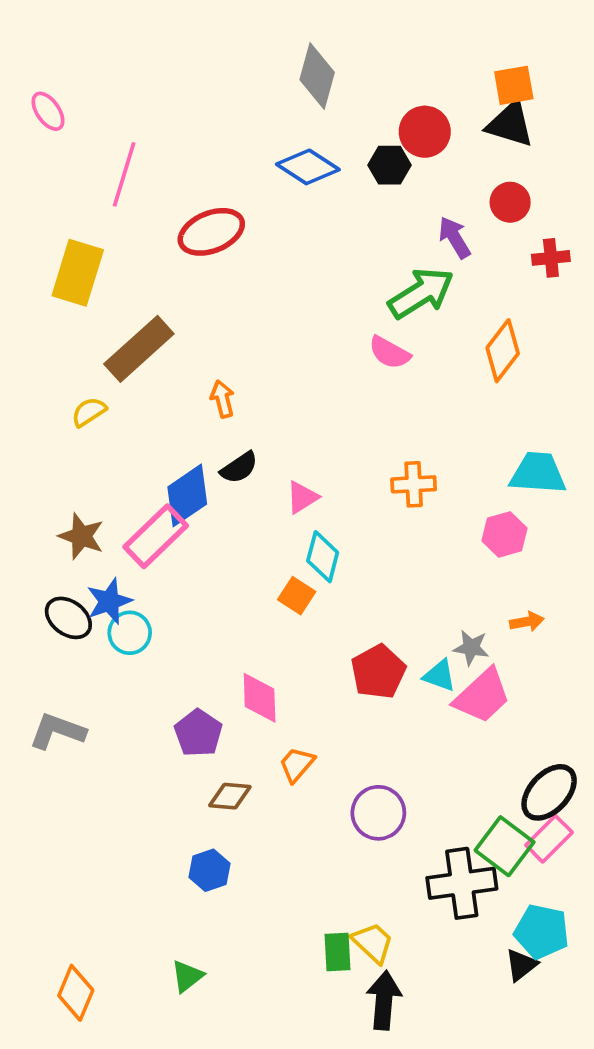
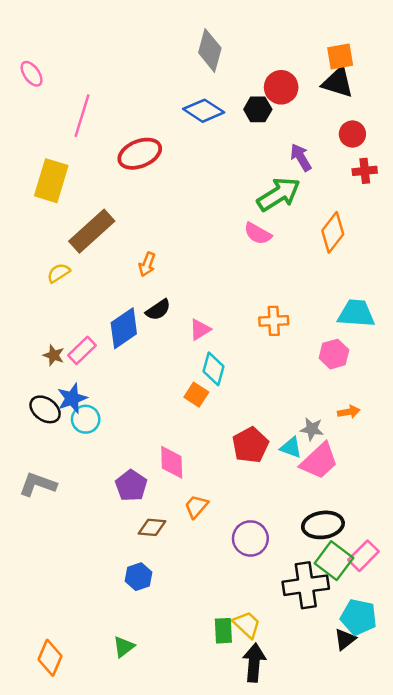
red circle: (510, 202) -> (352, 134), moved
orange arrow: (222, 399) -> (147, 264), turned -145
brown star: (81, 536) -> (54, 355), size x0.7
pink rectangle: (156, 536) -> (82, 350), moved, size x0.7
black ellipse: (549, 792) -> (323, 525), moved, turned 39

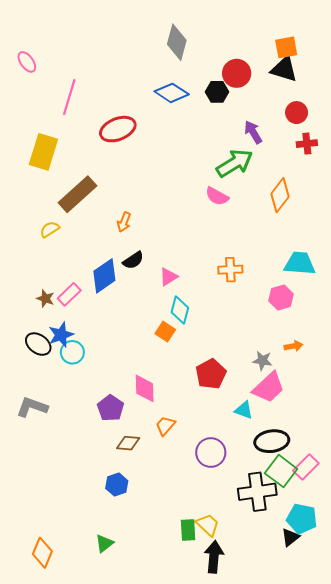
cyan triangle: (291, 447) -> (244, 410), moved

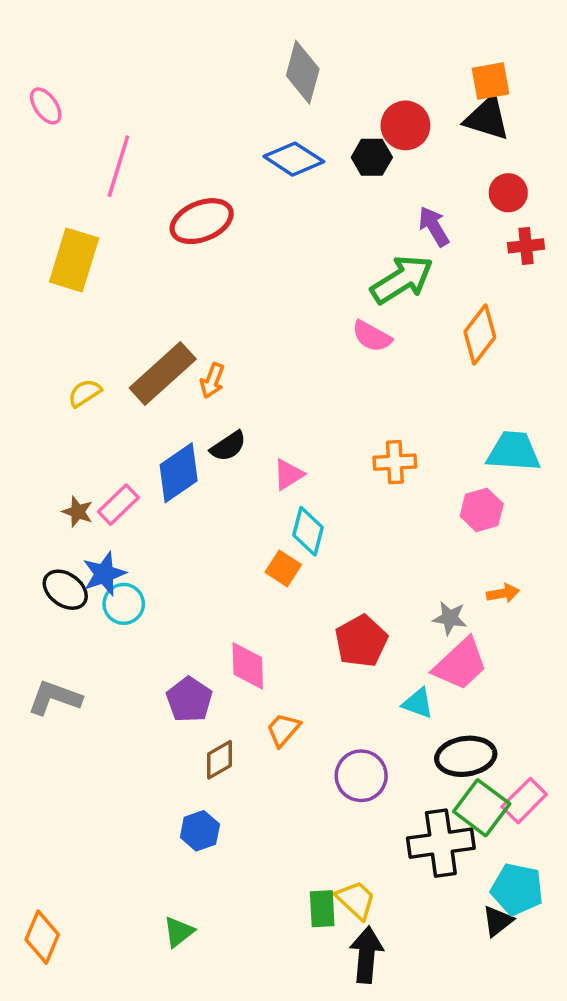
brown rectangle: (77, 194) -> (163, 374), moved
brown diamond: (128, 443) -> (219, 760), turned -35
orange diamond: (42, 553) -> (42, 937), moved

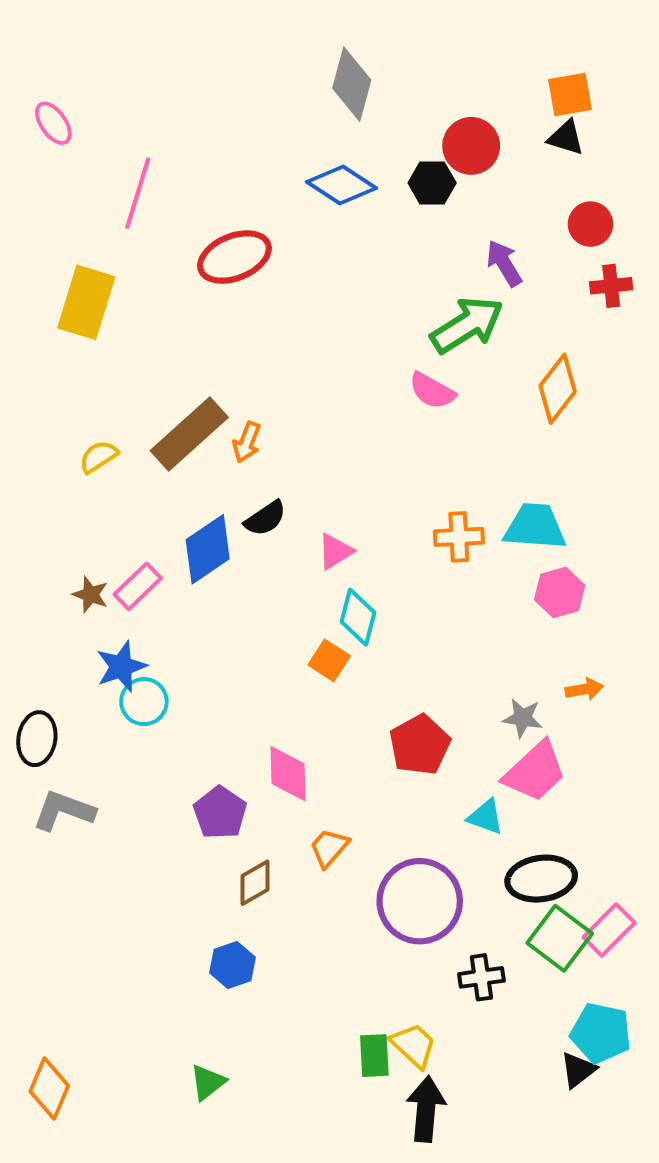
black triangle: (487, 118) -> (566, 138), size x0.7
cyan trapezoid: (514, 451) -> (535, 527), moved
black ellipse: (65, 590) -> (37, 739), moved, turned 63
purple circle: (361, 776) -> (420, 901), size x1.4
black cross: (441, 843) -> (481, 977), moved, size x0.6

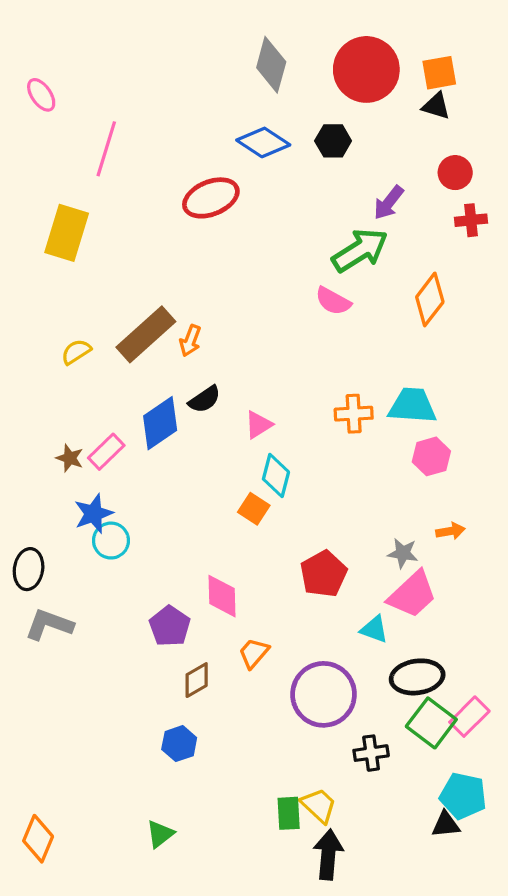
red circle: (471, 146) -> (366, 69), moved, size x1.5
red ellipse: (234, 257) -> (211, 198), moved
purple arrow: (504, 263) -> (389, 203), turned -111
black triangle: (578, 1070) -> (446, 824), turned 32

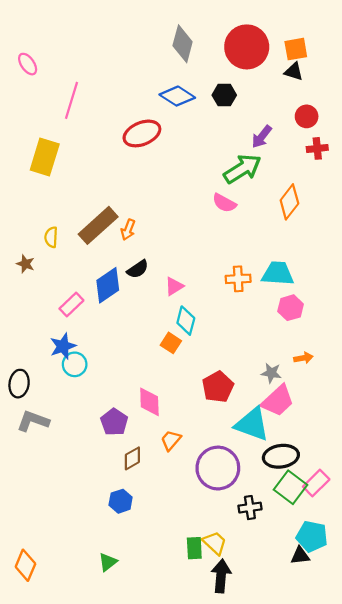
yellow semicircle: (76, 352) -> (51, 237), turned -54
brown star: (70, 458) -> (25, 264), moved
cyan triangle: (374, 629) -> (252, 424), size x1.8

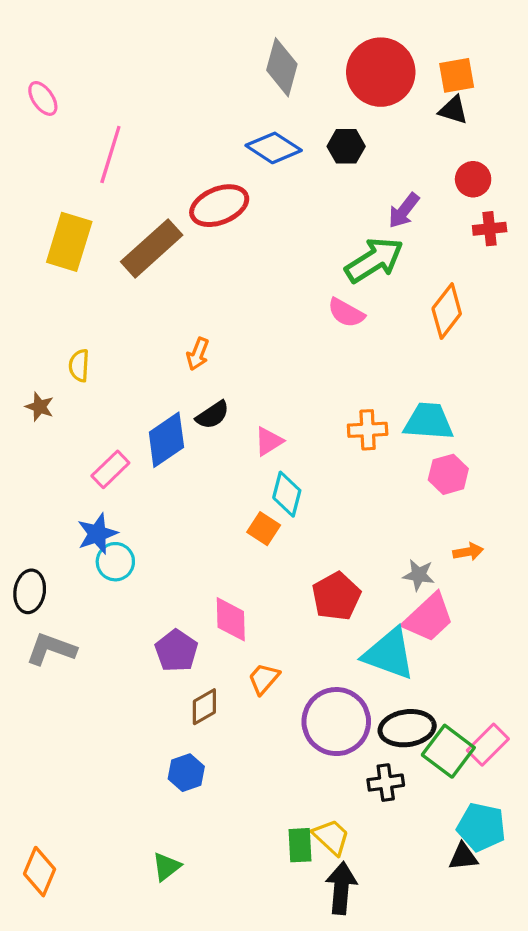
brown rectangle: (98, 225) -> (152, 248), moved
black ellipse: (281, 456) -> (407, 728), moved

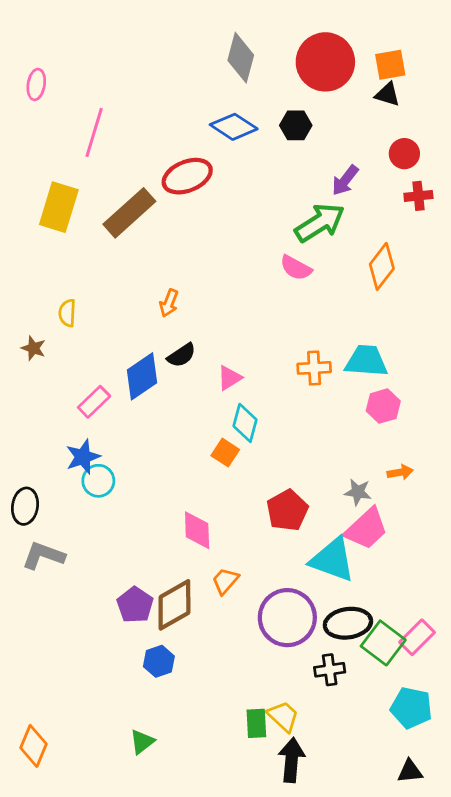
pink ellipse: (43, 98) -> (36, 84), turned 44
purple pentagon: (176, 651) -> (135, 605), moved
brown diamond: (204, 707) -> (174, 605), size x1.6
black triangle: (463, 857) -> (410, 771), moved

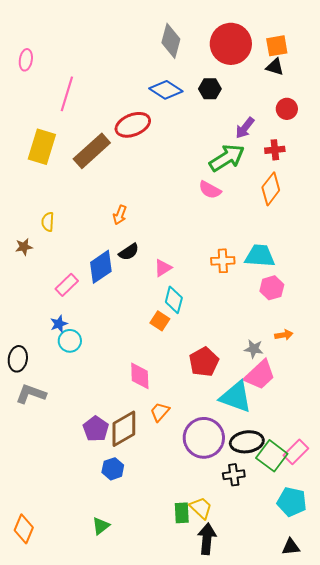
red cross: (418, 196) -> (275, 150), moved
brown star: (33, 348) -> (24, 247), turned -30
blue star: (83, 457) -> (59, 324), size x0.7

